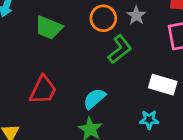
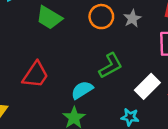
green L-shape: (120, 49) -> (111, 66), moved
white rectangle: (163, 85) -> (147, 86), turned -70

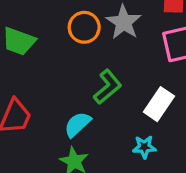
gray star: (132, 19) -> (124, 22), size x1.5

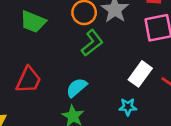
green L-shape: (108, 87) -> (92, 43), moved

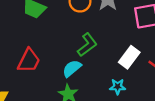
green L-shape: (92, 43) -> (87, 45), moved

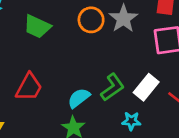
green L-shape: (87, 45) -> (112, 87), moved

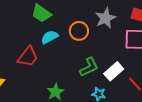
orange circle: (91, 20) -> (79, 31), moved
cyan semicircle: (79, 98) -> (50, 37), moved

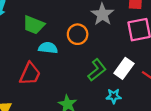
cyan semicircle: (50, 37) -> (48, 48), turned 48

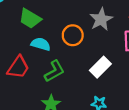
white rectangle: (124, 68) -> (100, 67), moved
green L-shape: (97, 70) -> (54, 71), moved

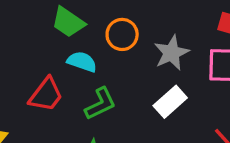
gray star: (101, 19) -> (172, 53), moved
orange circle: (73, 35) -> (122, 34), moved

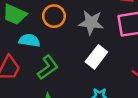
gray star: (172, 53) -> (91, 23), turned -30

